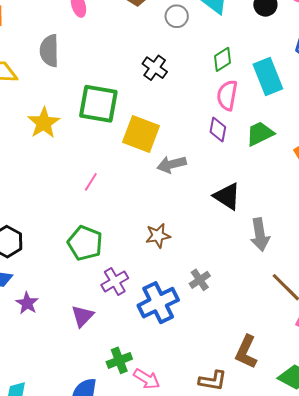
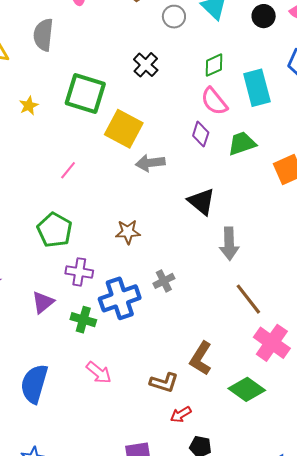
pink semicircle: (227, 95) -> (214, 101), turned -56
yellow star: (44, 123) -> (29, 106), size x0.6
purple cross: (115, 281) -> (79, 272), turned 32
green cross: (119, 360) -> (83, 320), moved, turned 30

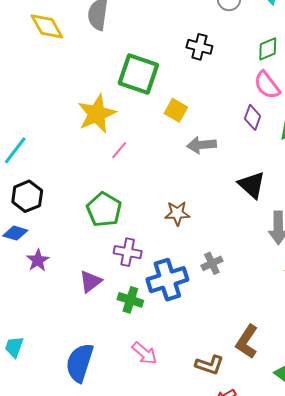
black cross: (146, 65) -> (199, 47), turned -30
yellow star: (29, 106) -> (97, 114), moved, size x2.0
yellow square: (124, 129) -> (176, 110), size x0.6

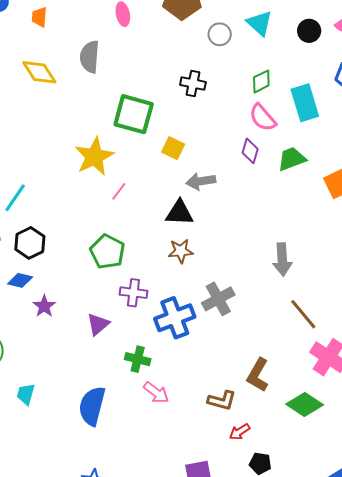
black triangle: (252, 185) -> (179, 213), moved, turned -36
gray cross: (212, 263) -> (218, 299), size x1.5
green cross: (130, 300) -> (138, 359), moved

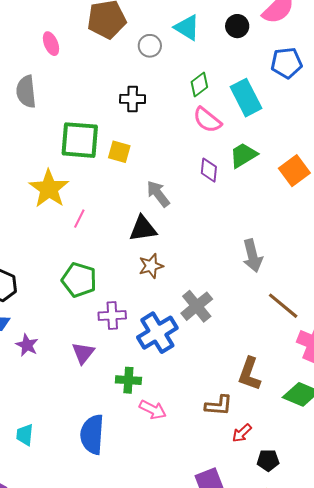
yellow square: (173, 148) -> (119, 152), moved
purple diamond: (250, 151) -> (209, 170), moved
gray arrow: (201, 181) -> (158, 194), turned 72

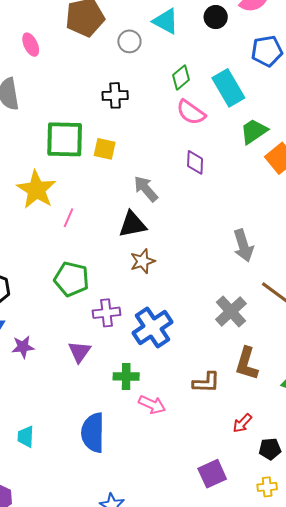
green trapezoid: (243, 155) -> (254, 131), moved
gray cross: (197, 306) -> (231, 311), moved
purple star: (27, 345) -> (23, 347), turned -30
brown L-shape: (219, 405) -> (206, 382), moved

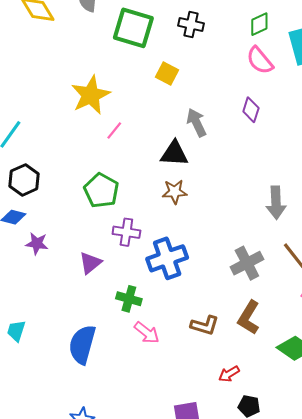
green square: (65, 139) -> (133, 28), moved

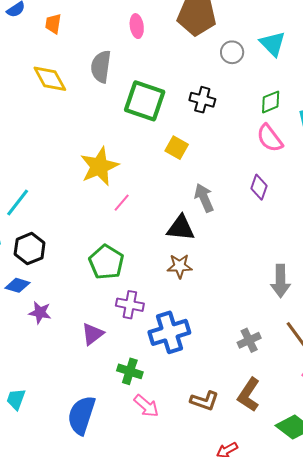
gray cross: (247, 263) -> (249, 340), size x0.7

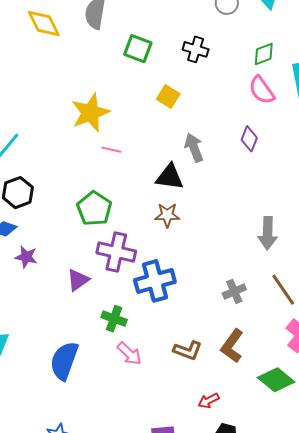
green square: (145, 101) -> (138, 49), size x0.7
pink line: (122, 203) -> (111, 150), turned 60
purple cross: (130, 305) -> (116, 252), size x1.4

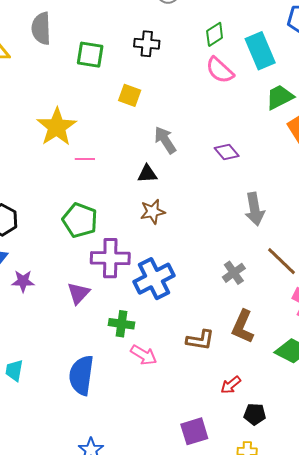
purple diamond: (249, 139) -> (227, 152), moved, turned -50
black triangle: (170, 177) -> (147, 174), size x0.7

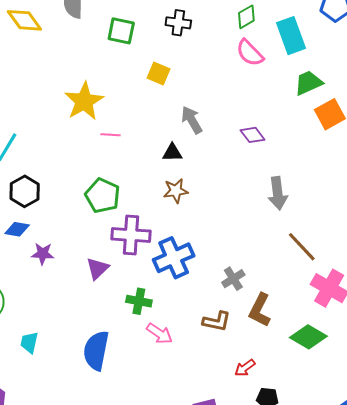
gray cross: (234, 273) -> (233, 279), moved

